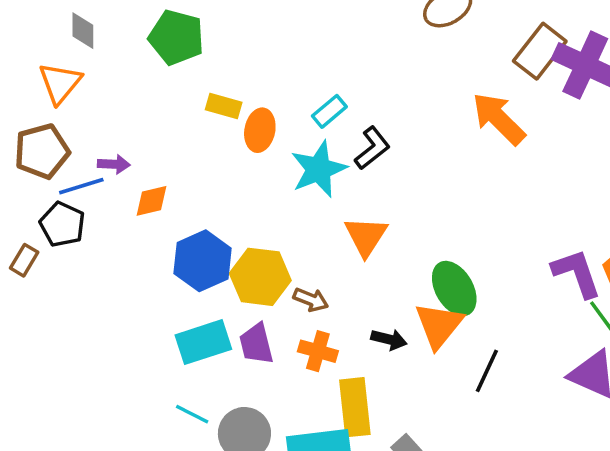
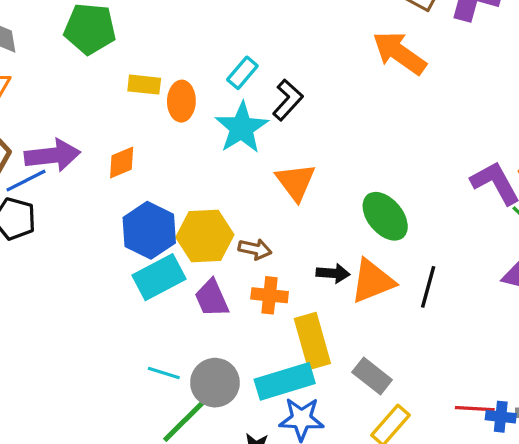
purple arrow: (114, 164) -> (52, 155), size x1.8
orange diamond: (152, 201) -> (122, 163), moved
orange triangle: (439, 325) -> (372, 281), moved, turned 39
cyan rectangle: (203, 342) -> (159, 277), moved

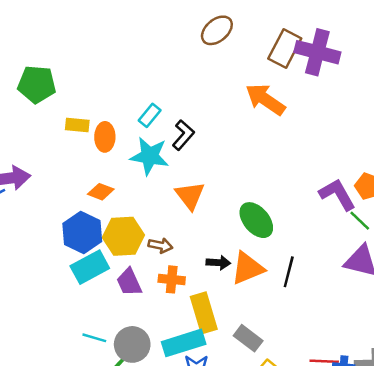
cyan star: (242, 128) -> (150, 156), turned -30
orange diamond: (122, 163) -> (101, 192), moved, turned 45

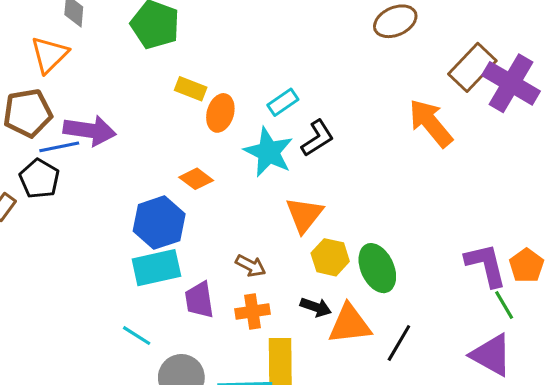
yellow hexagon: (123, 236) -> (330, 257), moved, size x0.7
orange cross: (172, 279) -> (253, 311), turned -30
cyan line: (94, 338) -> (137, 336), moved

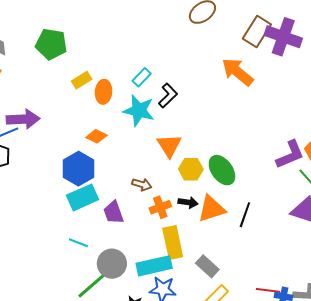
yellow rectangle: (191, 89) -> (82, 80), turned -42
purple L-shape: (486, 265) -> (290, 155), turned 92
orange cross: (253, 311) -> (160, 207), moved

